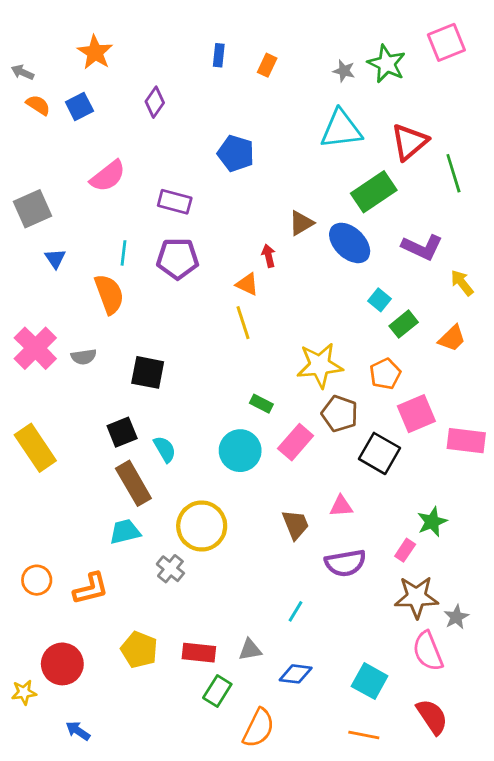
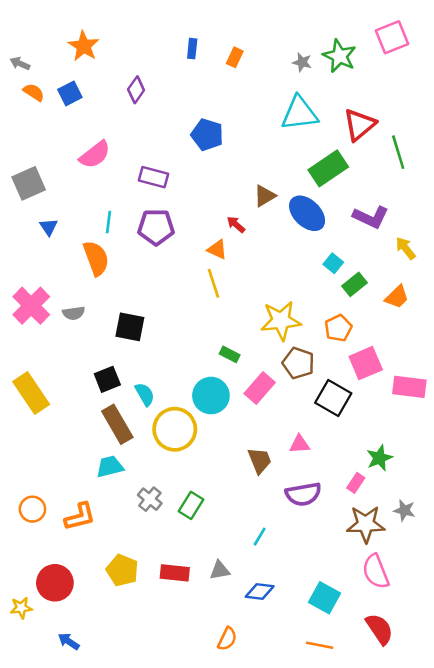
red arrow: (269, 256) -> (236, 225), turned -36
yellow circle: (202, 526) -> (175, 429), moved
gray star: (456, 617) -> (404, 510), moved, turned -30
green rectangle: (217, 691) -> (191, 505), moved
orange semicircle: (259, 728) -> (227, 639), size x0.7

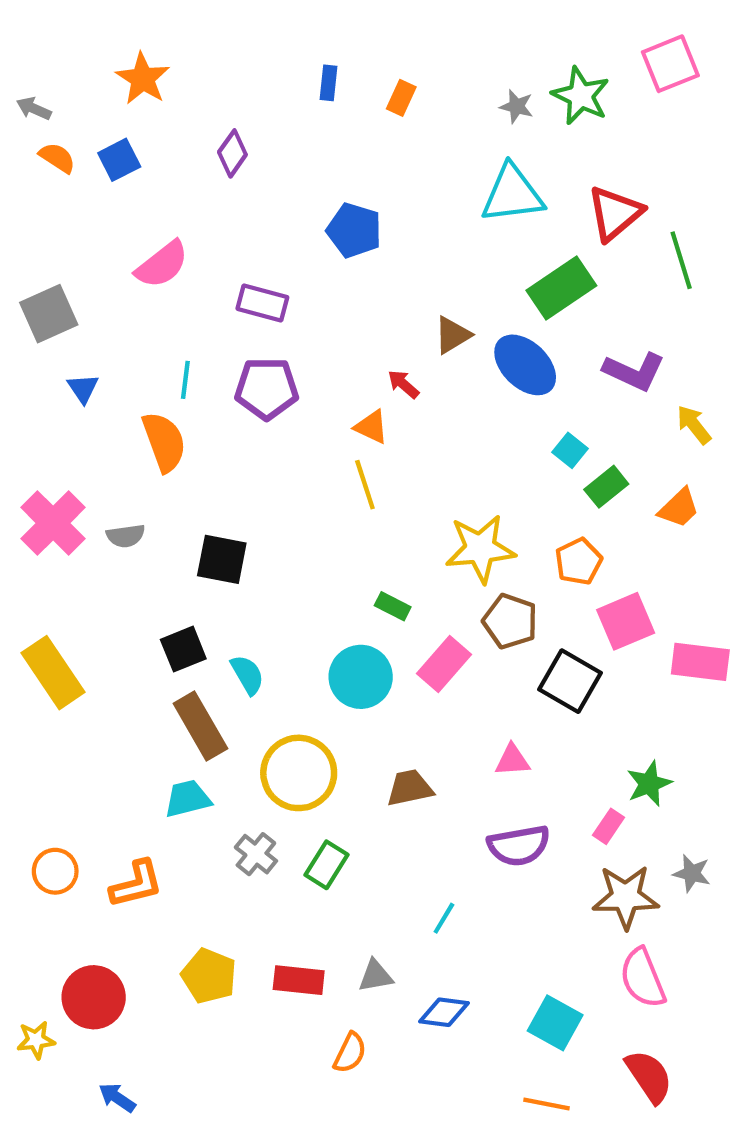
yellow circle: (175, 429) -> (299, 773), moved
brown trapezoid: (260, 460) -> (410, 788), moved, turned -80
orange semicircle: (227, 639) -> (350, 1053), moved

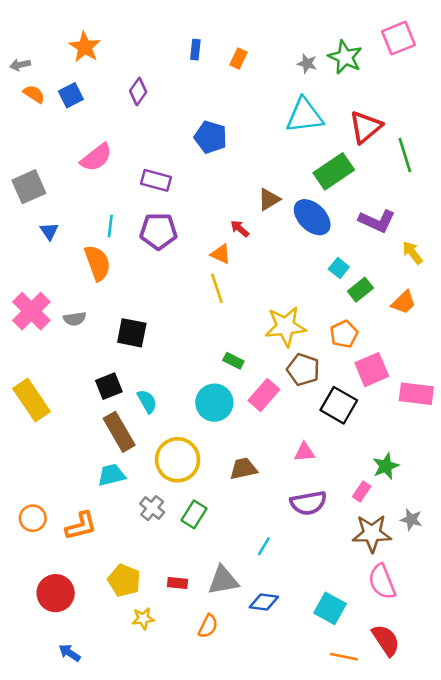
gray arrow: (34, 109) -> (20, 65), turned -36
gray triangle: (376, 976) -> (223, 580), size x1.5
red rectangle: (299, 980) -> (178, 583), size x0.7
yellow star: (36, 1040) -> (143, 619), moved
orange line: (546, 1104) -> (344, 657), moved

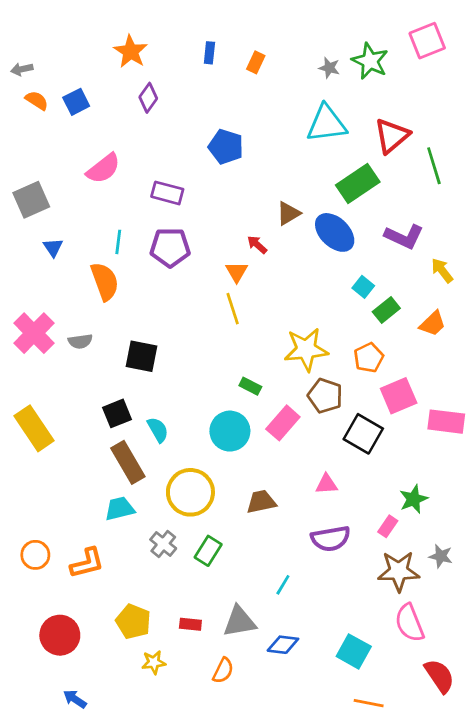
orange star: (85, 47) -> (131, 51), moved
orange triangle: (221, 254) -> (237, 272), turned 35
red semicircle: (386, 640) -> (439, 676), moved

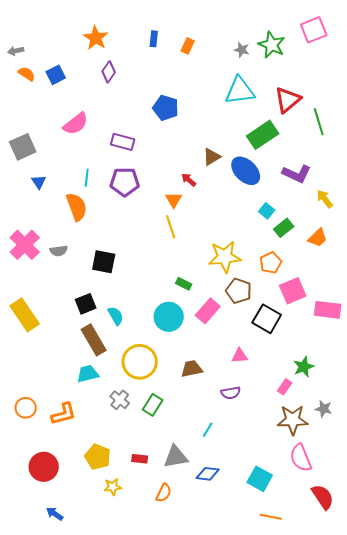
purple semicircle: (331, 539) -> (231, 393), moved, size x0.7

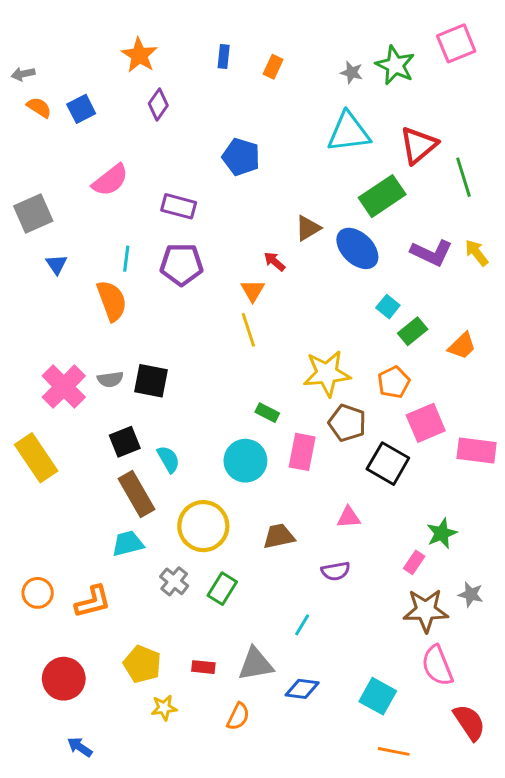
yellow arrow: (325, 199) -> (477, 253), moved
pink cross: (25, 245) -> (64, 387), moved
gray semicircle: (59, 251) -> (110, 379), moved
pink rectangle: (208, 311) -> (302, 452), turned -30

